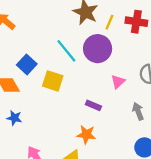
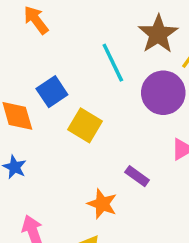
cyan line: (66, 51) -> (113, 63), moved
orange star: (86, 134) -> (102, 204), moved

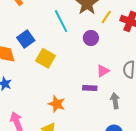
purple circle: (163, 93) -> (91, 38), size x0.6
purple rectangle: (137, 176) -> (90, 88), moved, turned -32

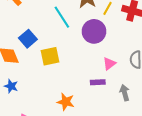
purple circle: (91, 38) -> (94, 31), size x1.5
yellow square: (46, 58) -> (50, 56), turned -36

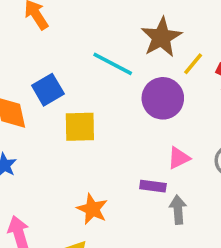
cyan line: (62, 17) -> (113, 64), turned -40
gray arrow: (125, 93) -> (178, 210), moved

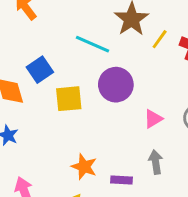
purple circle: (163, 98) -> (116, 85), moved
purple rectangle: (153, 186) -> (122, 180), moved

